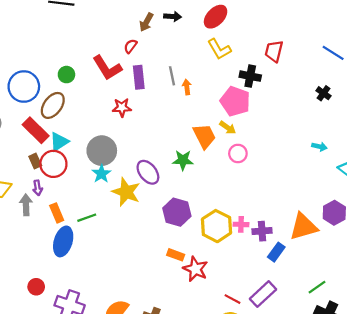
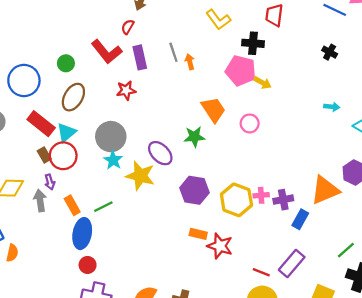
brown ellipse: (53, 105) -> (73, 97), moved
yellow arrow: (228, 128) -> (262, 83), moved
red circle: (36, 287) -> (88, 265), moved

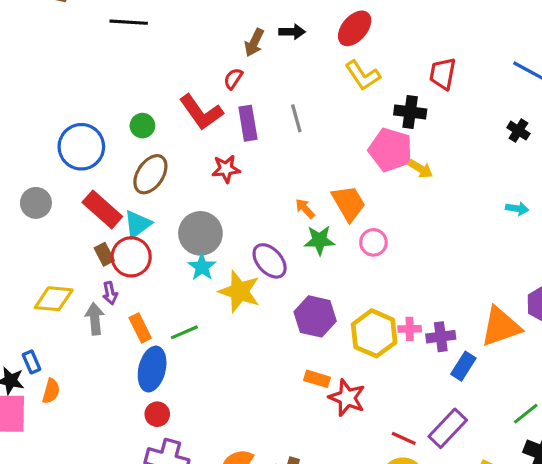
orange arrow: (190, 62) -> (305, 209), moved, turned -32
pink circle: (250, 123) -> (373, 242), moved

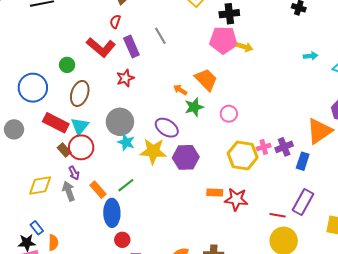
pink circle: (373, 242) -> (229, 114), moved
purple hexagon: (315, 316) -> (186, 157), moved

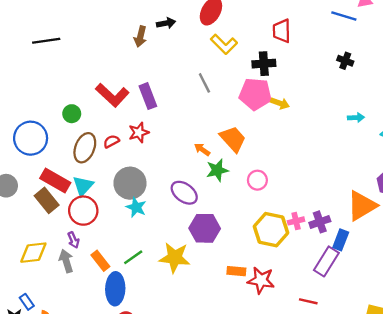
red semicircle: (115, 22) -> (111, 141), moved, turned 40
gray line: (160, 36) -> (204, 83), moved
brown rectangle: (64, 150) -> (47, 200), moved, size x1.5
yellow star: (153, 151) -> (175, 258), moved
purple rectangle: (303, 202) -> (326, 261), moved

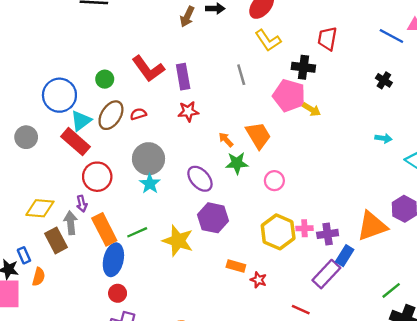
red star: (139, 133) -> (188, 111), moved
cyan triangle: (83, 186) -> (81, 121), moved
brown rectangle: (47, 200) -> (56, 240), moved
orange rectangle: (100, 261) -> (104, 229), size x1.5
red star: (261, 280) -> (258, 280), size x0.6

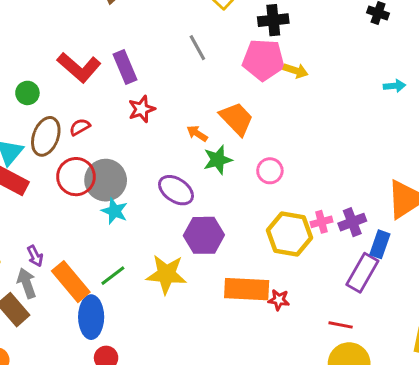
red circle: (97, 177) -> (76, 177), moved
orange rectangle: (236, 266) -> (247, 289), size x1.8

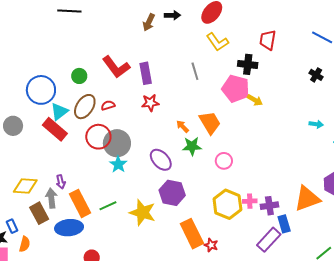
blue rectangle: (380, 244) -> (284, 224), turned -48
orange rectangle: (247, 289) -> (192, 234), turned 48
blue ellipse: (91, 317) -> (69, 228), moved, turned 72

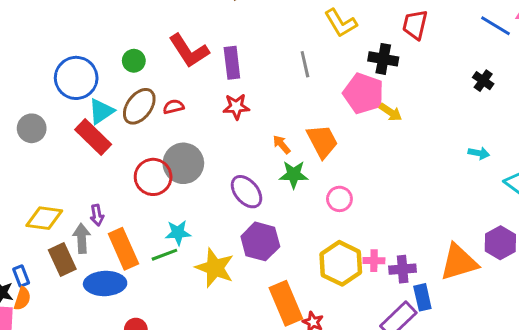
red circle: (98, 137) -> (153, 177), moved
cyan star: (118, 164) -> (178, 233), moved, turned 30
orange semicircle: (25, 244) -> (22, 299), moved

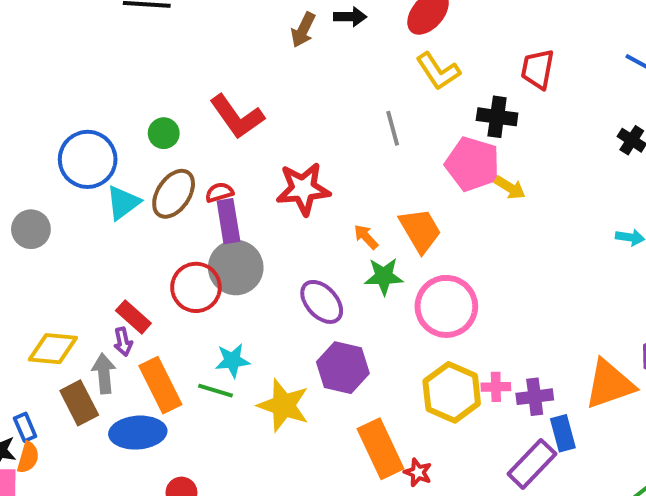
purple rectangle: (232, 63) -> (228, 221), moved
red star: (236, 107) -> (303, 189), size x1.5
red rectangle: (93, 137) -> (133, 317), moved, size x0.7
pink circle: (339, 199) -> (446, 306), size x1.8
green line: (164, 255) -> (215, 391), turned 40

